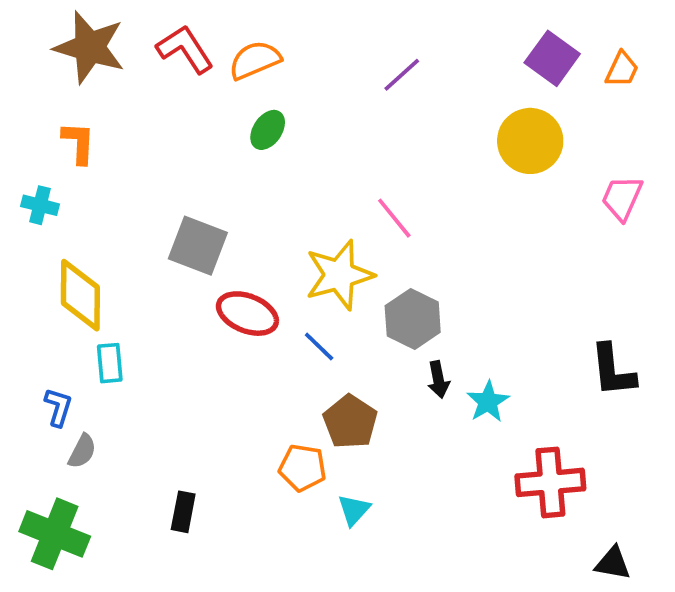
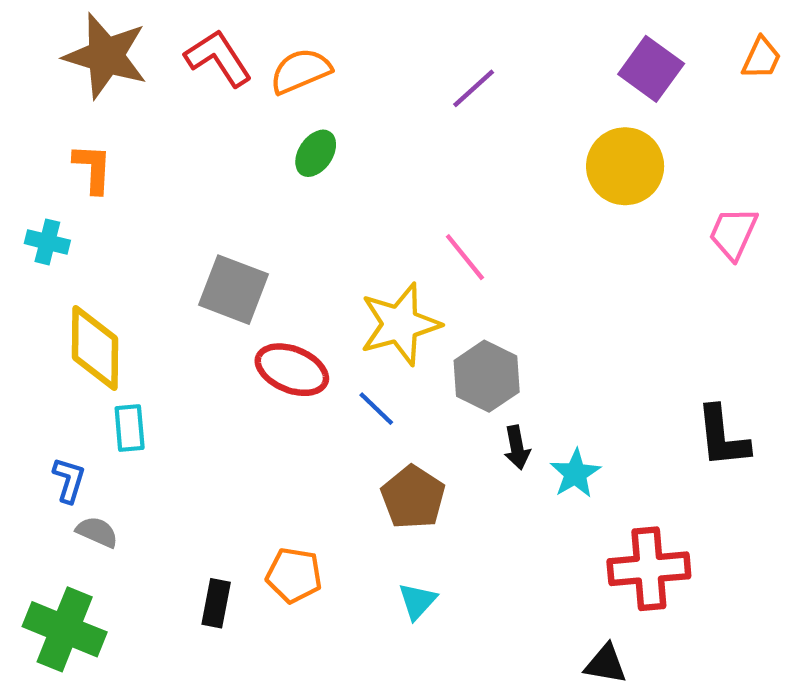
orange trapezoid: (622, 69) -> (761, 58), moved
gray semicircle: (82, 451) -> (97, 532), turned -93
orange pentagon: (303, 468) -> (294, 575), moved
black triangle: (613, 563) -> (606, 664), moved

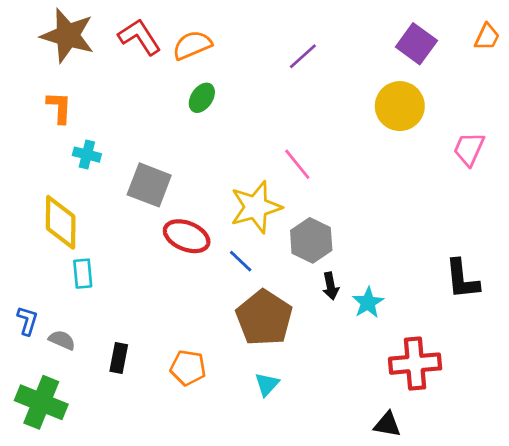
cyan cross: (47, 242) -> (87, 155), moved
blue L-shape: (69, 480) -> (27, 321), moved
brown pentagon: (413, 497) -> (264, 318), size x1.4
black rectangle: (216, 603) -> (119, 358), moved

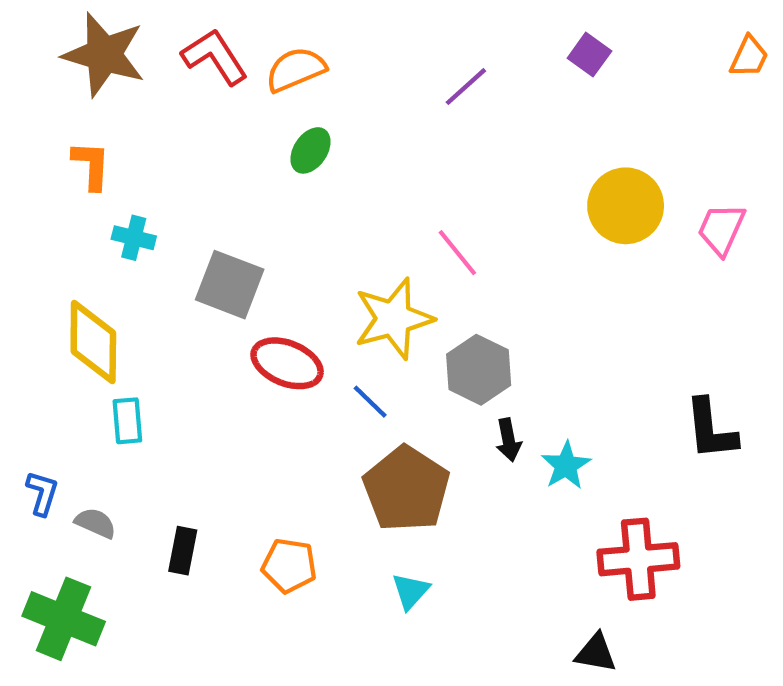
purple square: (416, 44) -> (589, 55), moved, size x0.7
yellow circle: (400, 106) -> (626, 206), moved

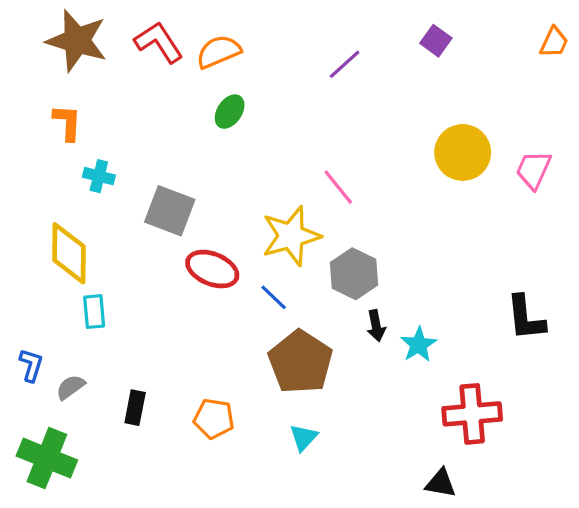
gray semicircle: (95, 523) -> (71, 387), turned -60

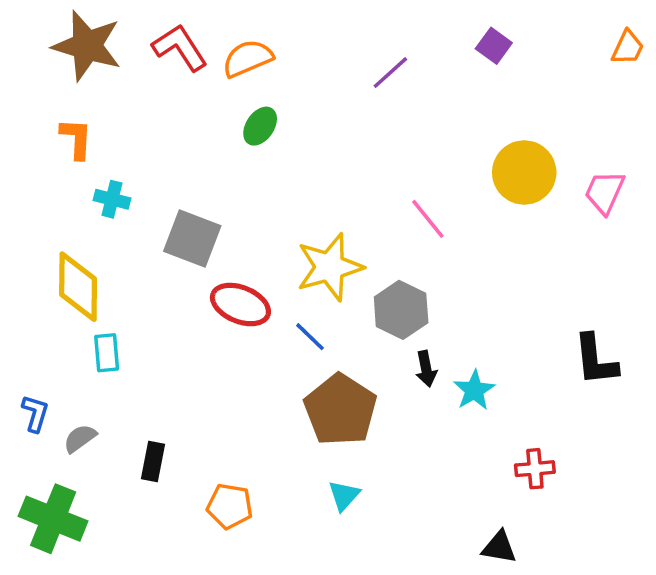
pink line: (338, 187) -> (428, 219), moved
red cross: (472, 414) -> (535, 469), size x0.6
orange pentagon: (214, 419) -> (230, 506), moved

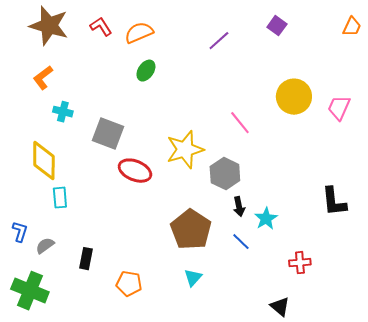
red L-shape: (180, 48) -> (101, 27), size x0.7
orange L-shape: (76, 139) -> (43, 78), turned -130
blue line: (310, 337) -> (241, 242), moved
black triangle: (499, 547) -> (280, 307), turned 30

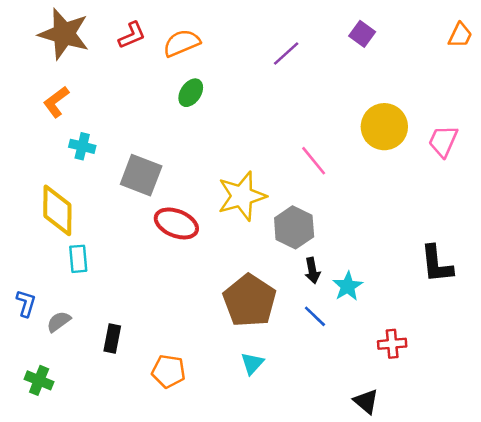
red L-shape: (101, 27) -> (132, 35), turned 100
green cross: (30, 291) -> (39, 380), size x0.6

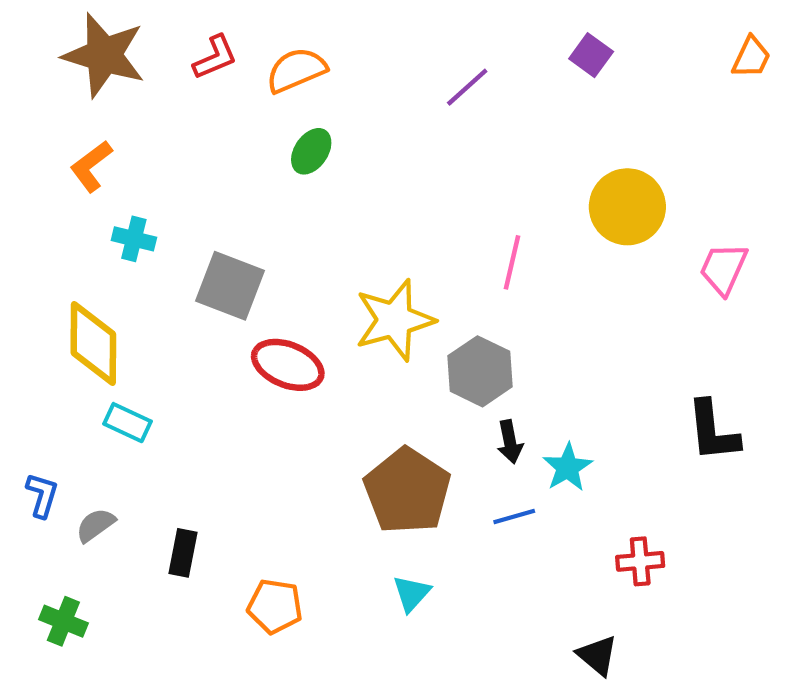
pink trapezoid: (443, 141) -> (723, 269), moved
pink line: (314, 161) -> (512, 262), turned 52
cyan rectangle: (78, 259) -> (128, 423), turned -60
blue line: (315, 316) -> (514, 517), turned -60

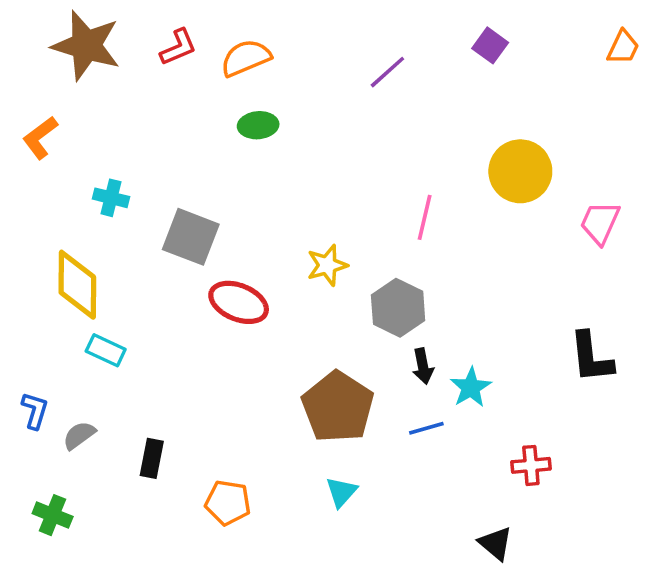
green ellipse: (311, 151) -> (258, 125), turned 51
orange L-shape: (91, 166) -> (40, 138), moved
yellow star: (395, 320) -> (327, 265), size x0.6

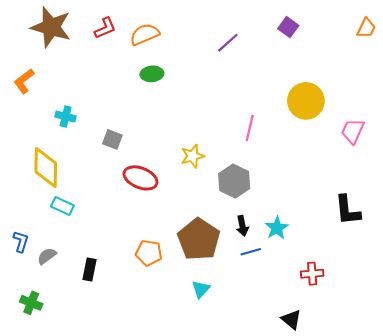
gray square: (191, 237) -> (112, 139), size x0.6
black arrow: (423, 366) -> (242, 226), moved
orange pentagon: (228, 503) -> (149, 253), moved

